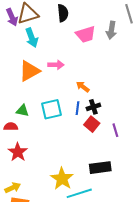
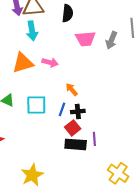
black rectangle: (100, 168) -> (76, 144), moved

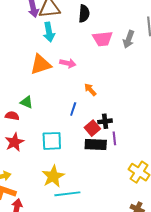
cyan square: (36, 105) -> (52, 141), moved
blue line: (62, 109) -> (73, 109), moved
black cross: (78, 111) -> (105, 121), moved

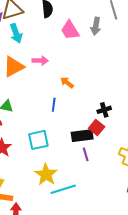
pink trapezoid: (103, 39) -> (70, 30), turned 75
black cross: (105, 121) -> (104, 110), moved
red square: (92, 128) -> (97, 127), moved
purple line: (114, 138) -> (86, 154), moved

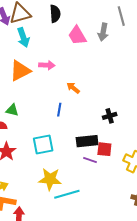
red square: (97, 127) -> (104, 149), moved, turned -35
purple line: (86, 154) -> (90, 160), turned -56
yellow star: (46, 174) -> (50, 179), turned -30

